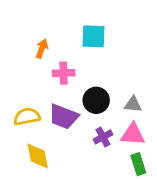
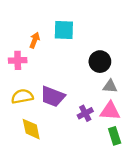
cyan square: (93, 36) -> (64, 30), moved
pink cross: (64, 73) -> (18, 60), moved
black circle: (96, 100) -> (100, 62), moved

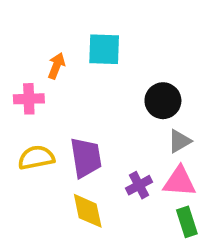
gray triangle: (110, 86) -> (179, 141), turned -35
purple trapezoid: (53, 96) -> (86, 158), turned -120
yellow diamond: (31, 129) -> (88, 211), moved

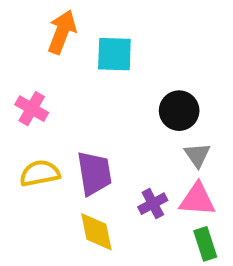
orange arrow: (56, 66) -> (62, 32), moved, size x1.5
pink cross: (29, 99) -> (32, 109), turned 32
gray triangle: (179, 141) -> (197, 155), turned -35

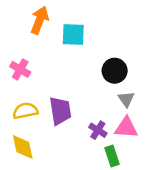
purple cross: (153, 204) -> (98, 130), turned -30
yellow diamond: (96, 232) -> (23, 147), moved
green rectangle: (205, 244) -> (112, 156), moved

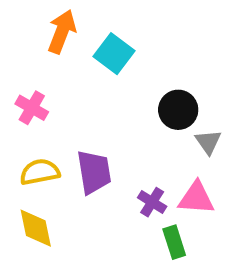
cyan square: (73, 34) -> (114, 54), turned 35
gray triangle: (126, 99) -> (208, 142), moved

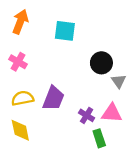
orange arrow: (62, 32) -> (20, 22), moved
cyan square: (114, 54) -> (65, 31), turned -30
purple trapezoid: (94, 172) -> (53, 98), turned 30

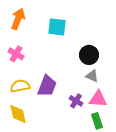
gray triangle: (119, 81) -> (92, 76), moved, turned -32
green rectangle: (99, 138) -> (97, 121), moved

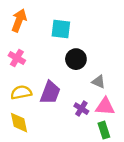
black circle: (89, 55) -> (76, 59), moved

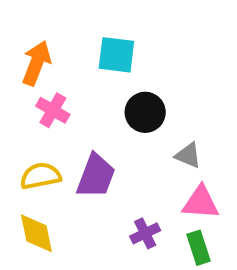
orange arrow: (19, 20) -> (36, 63), moved
pink cross: (17, 58) -> (53, 110), moved
purple cross: (81, 109) -> (145, 233), moved, turned 32

